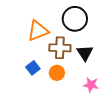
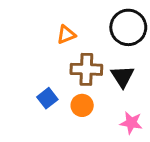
black circle: (75, 19) -> (128, 27), moved
orange triangle: (38, 31) -> (66, 35), moved, size x0.6

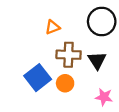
blue square: (47, 98) -> (38, 78), size x1.6

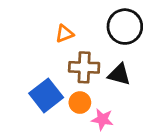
black triangle: (97, 60) -> (119, 74), turned -42
pink star: (104, 97) -> (102, 119), moved

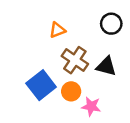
black circle: (125, 27) -> (111, 24), size x0.7
brown cross: (84, 67) -> (75, 60), turned 32

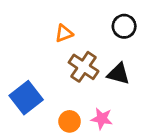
blue square: (41, 85) -> (26, 98), moved
orange circle: (71, 91) -> (70, 121), moved

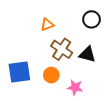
blue square: (26, 98) -> (19, 72), turned 30
orange circle: (70, 121) -> (51, 75), moved

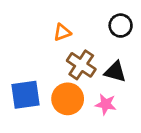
orange circle: (51, 75) -> (68, 99), size x1.5
pink star: (75, 87) -> (106, 104), moved

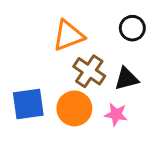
orange triangle: (62, 32) -> (68, 36), size x1.6
black triangle: (115, 72) -> (126, 79), turned -30

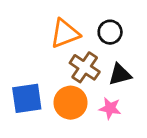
black circle: (132, 28) -> (110, 32), moved

